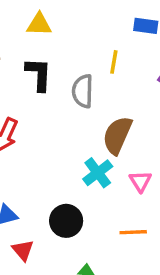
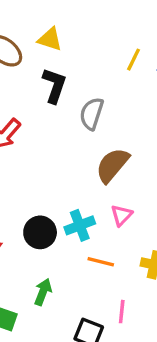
yellow triangle: (39, 24) -> (50, 39), moved
yellow line: (114, 62) -> (134, 60), moved
cyan cross: (98, 173) -> (80, 225), moved

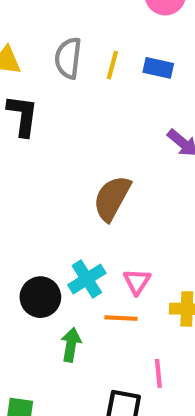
gray semicircle: (92, 114) -> (68, 58), moved
pink triangle: (122, 215) -> (137, 282), moved
green arrow: (43, 292) -> (71, 345), moved

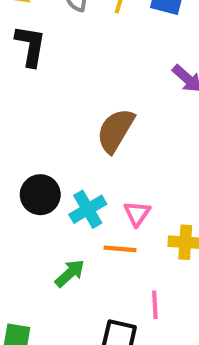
black circle: (40, 297) -> (40, 195), moved
green arrow: (71, 345) -> (70, 273), turned 36

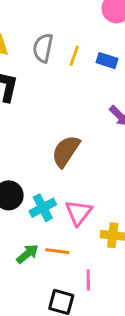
pink triangle: (137, 213) -> (79, 213), size x1.4
orange line: (120, 249) -> (57, 251), moved

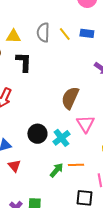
yellow line: (74, 56) -> (65, 34), turned -48
pink triangle: (79, 213) -> (86, 124), moved

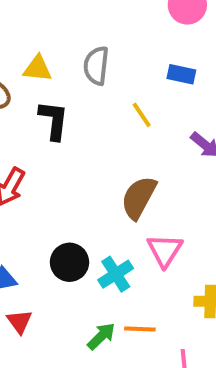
yellow line: (65, 34) -> (142, 115), moved

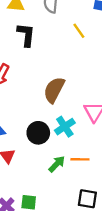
brown semicircle: (139, 198) -> (54, 90), moved
black circle: (70, 262) -> (38, 133), moved

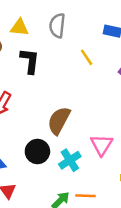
black circle: (38, 133) -> (37, 152), moved

